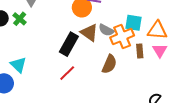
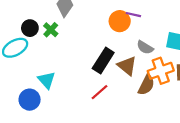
brown triangle: (89, 33) -> (127, 66), moved
orange cross: (122, 36) -> (161, 71), moved

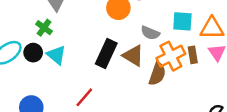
black circle: (30, 28) -> (33, 53), moved
cyan triangle: (47, 80) -> (56, 55), moved
red line: (100, 92) -> (84, 97), moved

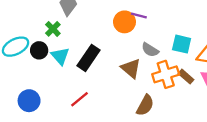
black rectangle: (106, 53) -> (89, 58), moved
brown rectangle: (193, 55) -> (186, 77), turned -49
brown semicircle: (157, 74) -> (145, 105), moved

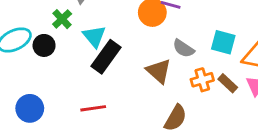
cyan triangle: (60, 56) -> (94, 36), moved
orange cross: (166, 74) -> (202, 80), size x0.7
red line: (80, 99) -> (93, 108), turned 30

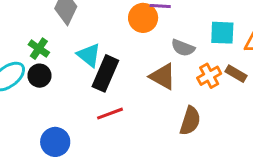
green cross: (62, 19) -> (39, 49), moved
blue circle: (30, 108) -> (55, 142), moved
red line: (93, 108) -> (110, 114), moved

